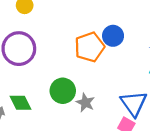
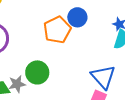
gray star: (85, 103) -> (17, 84), moved, turned -30

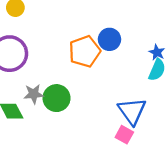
gray star: (17, 84) -> (34, 94), moved

